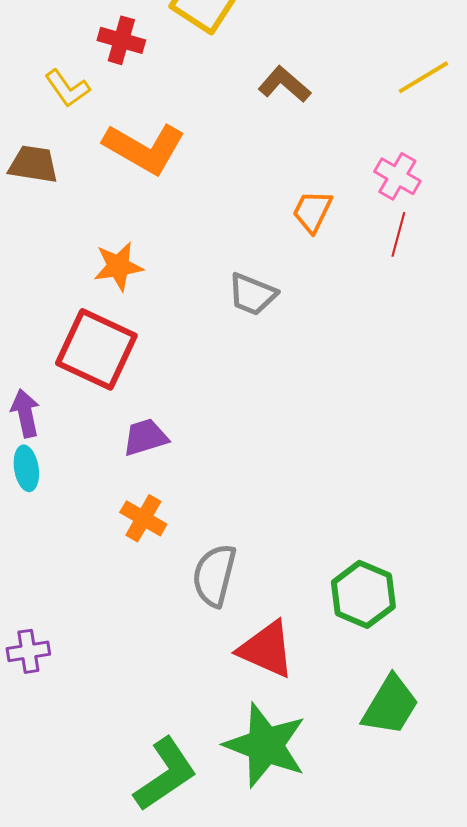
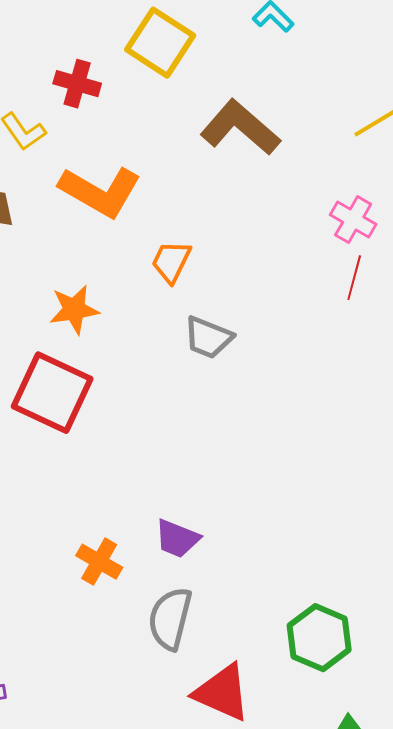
brown L-shape: (284, 84) -> (240, 128), size x1.5
orange trapezoid: (312, 211) -> (171, 262), moved
purple trapezoid: (145, 437) -> (177, 539), moved, turned -141

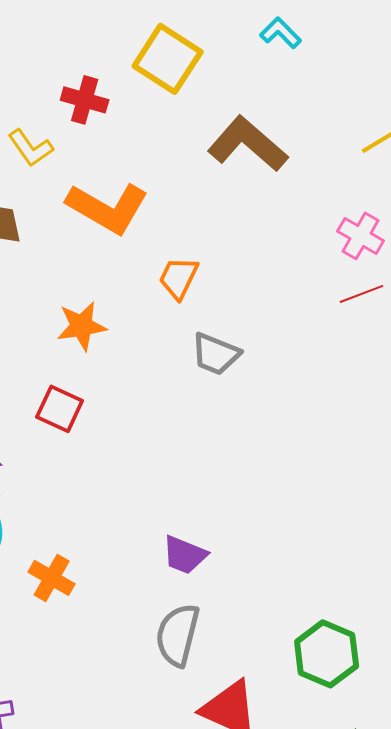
red line: (354, 278) -> (362, 294), turned 54
red square: (52, 393) -> (60, 409), size x0.6
orange cross: (99, 562) -> (52, 578), moved

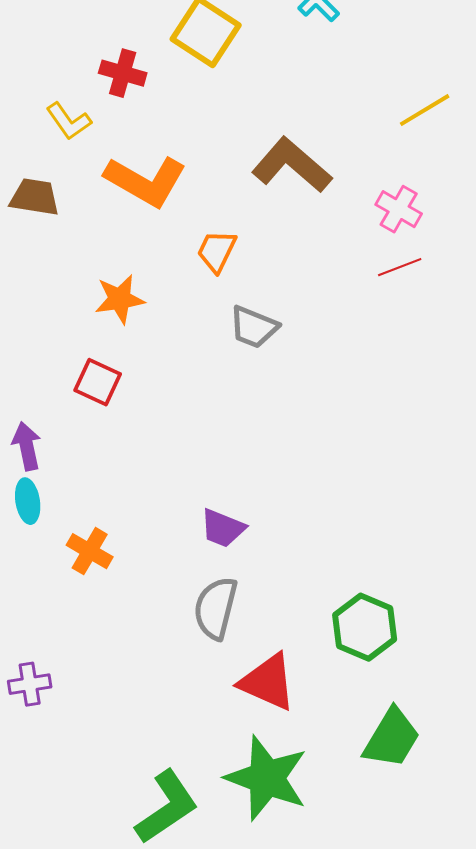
brown L-shape: (248, 144) -> (292, 165), moved

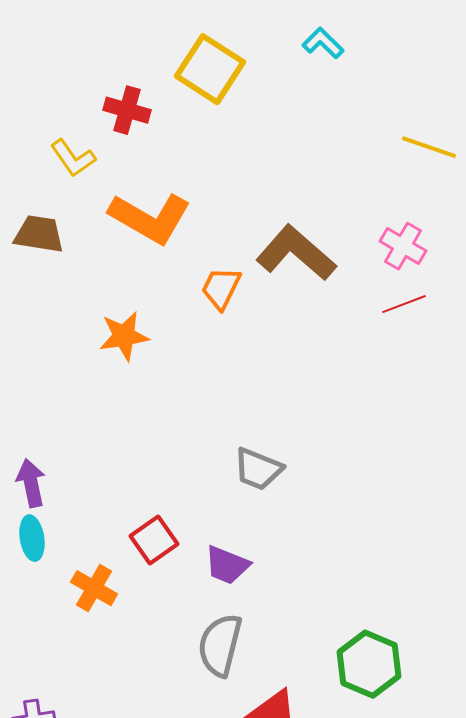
yellow line: (425, 110) -> (429, 147), turned 50
brown L-shape: (292, 165) -> (296, 253), moved
gray trapezoid: (254, 327) -> (258, 469), moved
red square: (98, 382) -> (154, 540), moved, turned 30

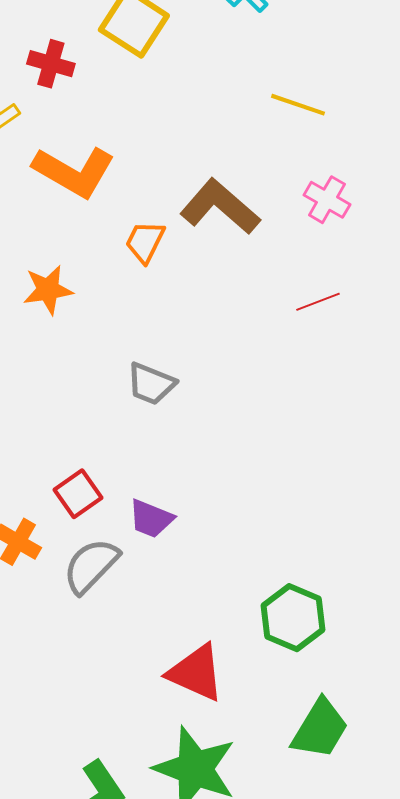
yellow line: (429, 147) -> (298, 105), moved
red line: (404, 304) -> (318, 302), moved
gray trapezoid: (258, 469) -> (151, 384), moved
gray semicircle: (220, 645) -> (91, 566), moved, turned 30

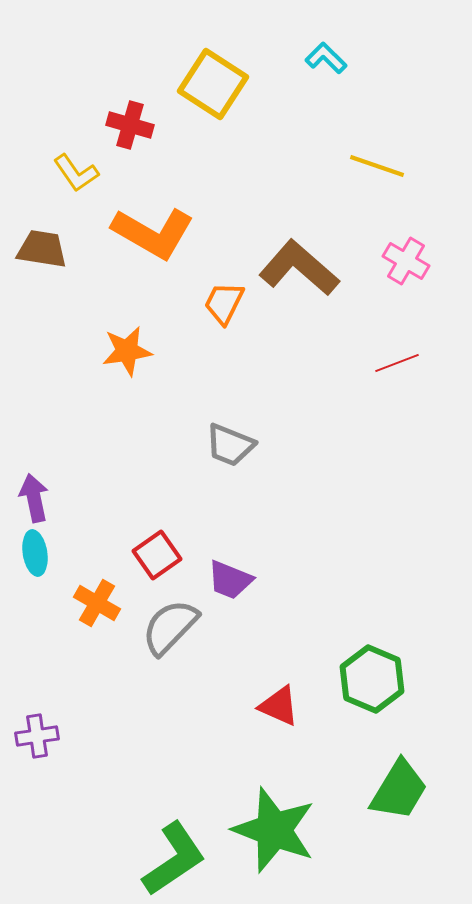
red triangle: (196, 673) -> (279, 706), moved, size x0.7

